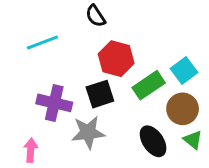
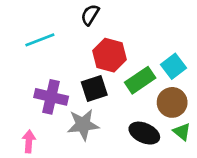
black semicircle: (96, 16) -> (90, 15), turned 65
black ellipse: (153, 141) -> (144, 133), turned -32

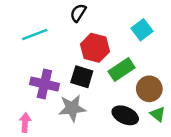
cyan square: (174, 66) -> (142, 30), moved
black square: (94, 89) -> (82, 77), turned 35

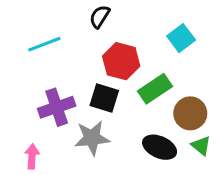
purple cross: (44, 84) -> (57, 107), turned -32

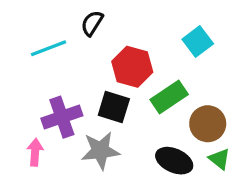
black semicircle: (100, 17) -> (92, 23), moved
pink arrow: (32, 156) -> (35, 152), moved

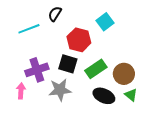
cyan square: (198, 42) -> (105, 22), moved
green rectangle: (169, 97) -> (96, 69), moved

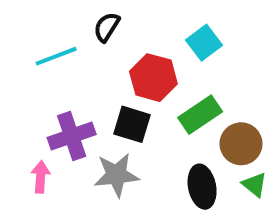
green rectangle: (96, 69) -> (200, 115), moved
black ellipse: (104, 96) -> (202, 187), turned 55

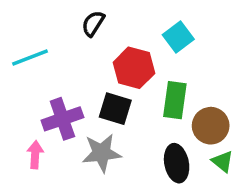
cyan line: (56, 56) -> (30, 58), moved
green rectangle: (200, 115) -> (175, 100), turned -48

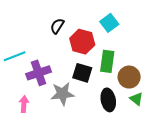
black semicircle: (93, 23) -> (57, 26), moved
cyan line: (30, 58) -> (15, 56), moved
black square: (115, 109) -> (82, 73), moved
pink arrow: (35, 155) -> (24, 104), moved

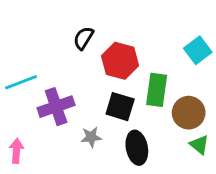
cyan square: (109, 23) -> (198, 50), moved
gray star: (62, 94) -> (91, 137), size x0.6
black ellipse: (108, 100) -> (137, 148), moved
pink arrow: (24, 104) -> (16, 151), moved

